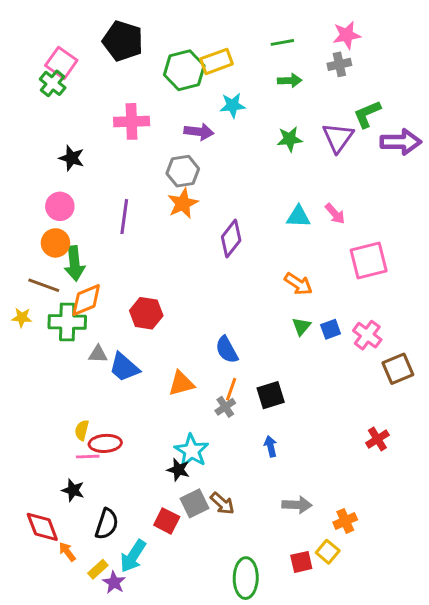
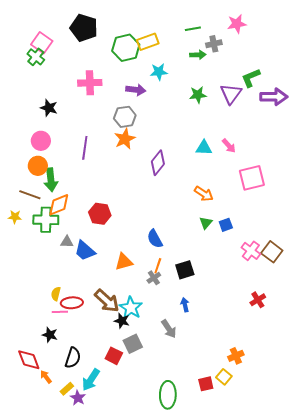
gray cross: (339, 64) -> (214, 44), moved
pink cross: (367, 335) -> (251, 251), moved
brown square: (398, 369) -> (272, 252), turned -30
brown arrow: (222, 503) -> (107, 301), moved, size x1.5
gray arrow: (297, 505) -> (169, 329), moved, turned 54

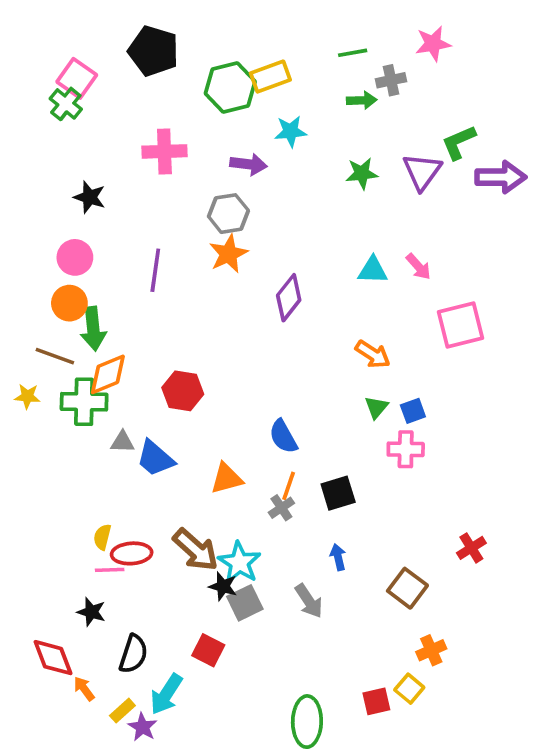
pink cross: (251, 251) -> (406, 449), moved, turned -36
brown square: (272, 252) -> (407, 588), moved
gray square: (133, 344) -> (245, 603), moved

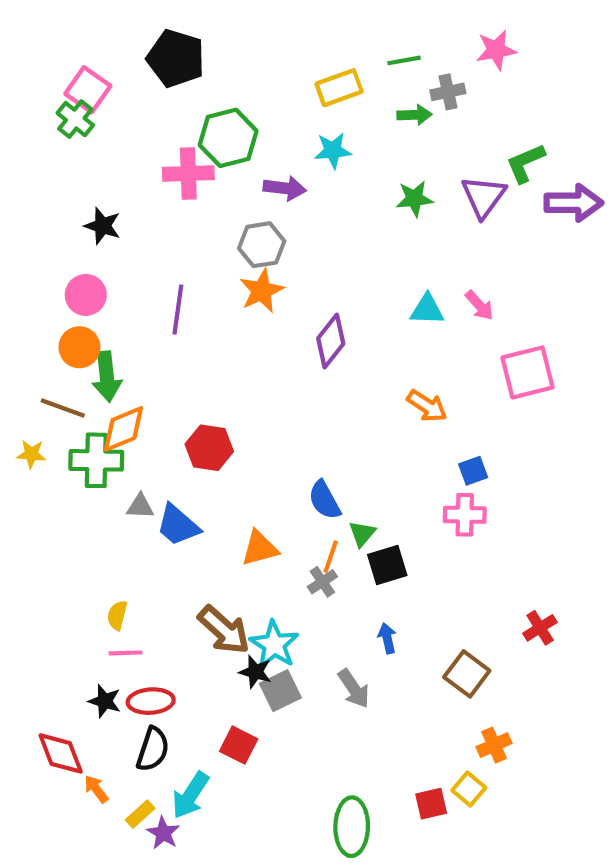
yellow rectangle: (270, 77) -> (339, 88), moved
green hexagon: (230, 88) -> (228, 138), moved
green triangle: (376, 407) -> (362, 534), moved
red ellipse: (132, 553) -> (151, 701), moved

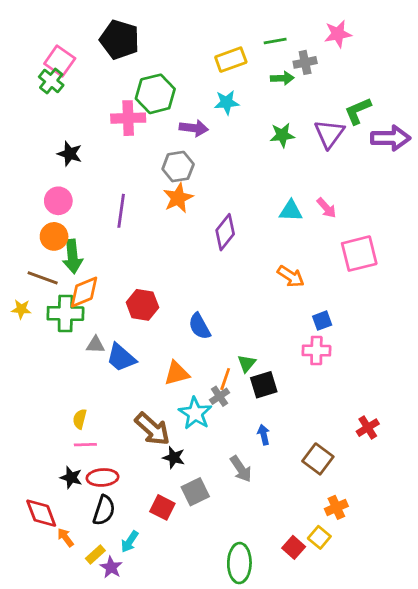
blue semicircle: (324, 500) -> (199, 326), moved
cyan star: (274, 645) -> (195, 413), moved
gray square: (280, 691) -> (195, 492), moved
cyan arrow: (190, 795) -> (130, 542), size x0.7
red square: (431, 804) -> (294, 547), turned -35

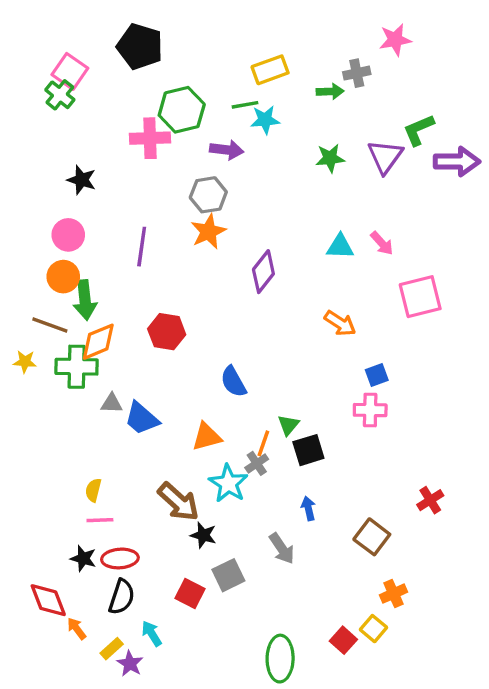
green line: (275, 41) -> (245, 105), moved
red hexagon: (142, 305) -> (167, 332), moved
cyan arrow: (130, 542) -> (152, 634), turned 115

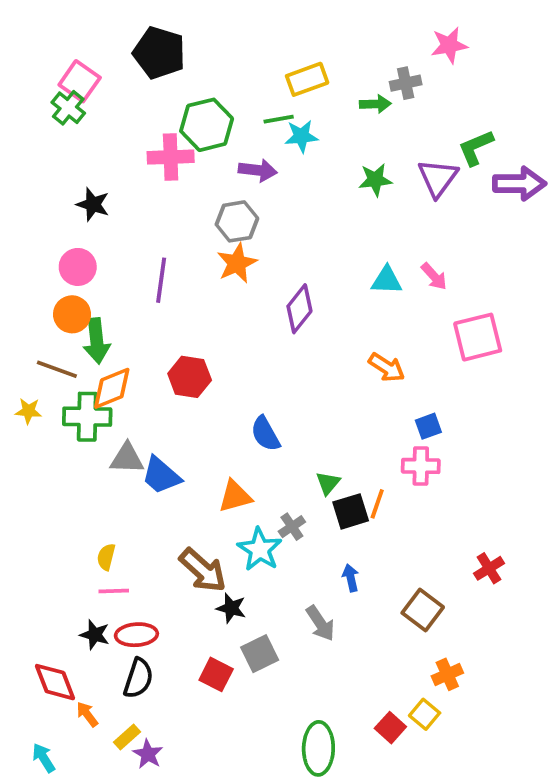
gray triangle: (112, 403) -> (127, 458), size x1.4
orange line: (263, 443) -> (377, 504), moved
cyan arrow: (152, 634) -> (44, 758), moved

